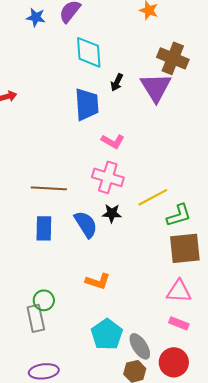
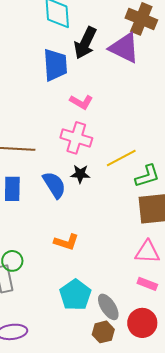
black arrow: (117, 82) -> (85, 43), size x1.8
purple triangle: (156, 87) -> (124, 48), turned -32

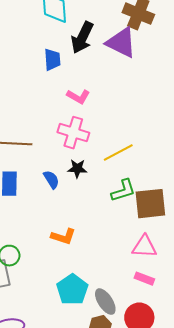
blue trapezoid: (55, 65) -> (52, 60), size x0.7
green L-shape: (147, 176) -> (123, 191), moved
blue semicircle: (54, 185) -> (51, 180), size x0.7

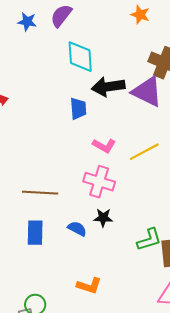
black arrow: (82, 38) -> (108, 87), turned 56
yellow line: (118, 153) -> (144, 152), moved
blue semicircle: (51, 180) -> (77, 229), turned -30

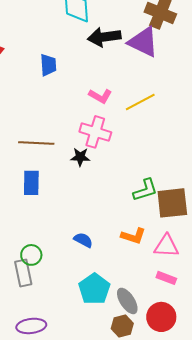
blue trapezoid: (78, 109) -> (48, 65), moved
black star: (103, 218) -> (80, 157), moved
blue semicircle: (77, 229) -> (83, 240), moved
orange L-shape: (89, 286) -> (133, 236), moved

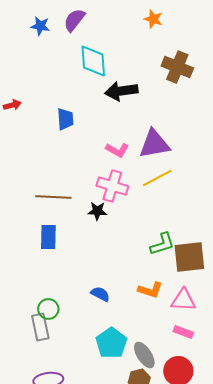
purple triangle: (143, 42) -> (154, 144), moved, turned -36
yellow line: (140, 102) -> (157, 178), moved

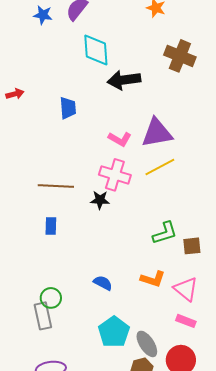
blue rectangle: (48, 237) -> (51, 226), size x0.7
brown square: (189, 257) -> (192, 246), size x0.6
pink triangle: (183, 300) -> (186, 289), turned 36

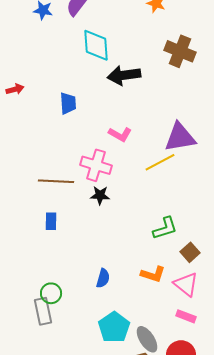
purple triangle: (157, 133) -> (180, 137), moved
pink cross: (115, 175) -> (96, 165), moved
brown square: (192, 246) -> (190, 252), moved, turned -36
blue semicircle: (103, 283) -> (103, 278), turned 78

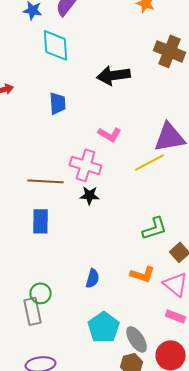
cyan diamond: (96, 45) -> (56, 45), moved
blue rectangle: (51, 221) -> (40, 221), size x1.4

